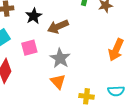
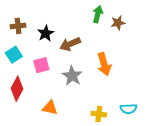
orange arrow: (116, 50) -> (104, 64), moved, turned -40
orange triangle: (58, 81) -> (50, 108), moved, turned -35

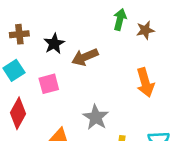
orange arrow: (104, 64) -> (145, 82), moved
gray star: (72, 76) -> (96, 117), moved

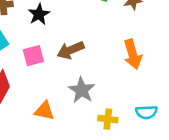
brown arrow: (85, 57) -> (71, 50), moved

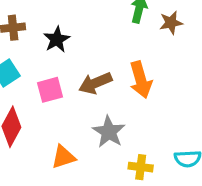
orange arrow: (133, 54) -> (141, 80), moved
orange triangle: (44, 111) -> (63, 157), turned -30

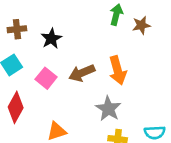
pink square: (50, 90) -> (46, 78), turned -36
gray star: (109, 132) -> (108, 109), moved

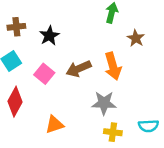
brown star: (141, 25) -> (136, 38), moved, turned -30
gray star: (108, 109) -> (104, 103), turned -30

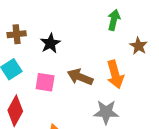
brown arrow: (79, 69) -> (80, 77), turned 45
pink square: (44, 74) -> (45, 82), turned -30

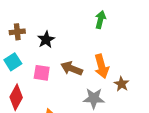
brown star: (139, 46) -> (121, 84), moved

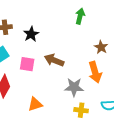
orange arrow: (102, 66) -> (95, 72), moved
brown star: (121, 84) -> (101, 47), moved

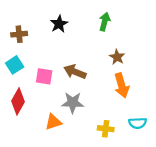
black star: (31, 34) -> (59, 24), moved
brown star: (101, 47) -> (117, 57), moved
gray star: (74, 87) -> (73, 103), moved

